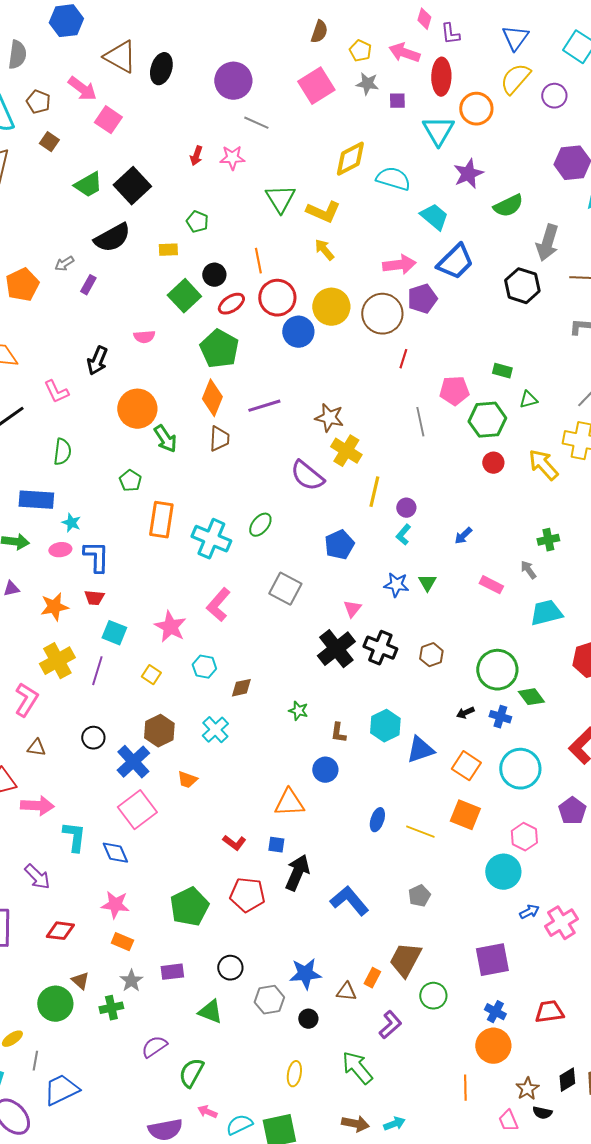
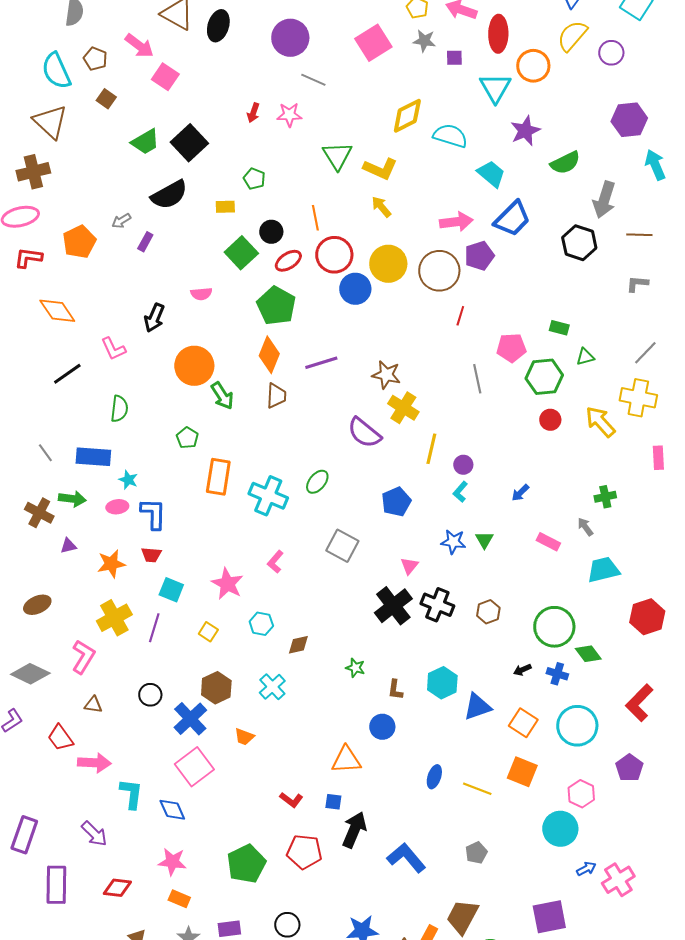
pink L-shape: (218, 605) -> (275, 562), size x0.7

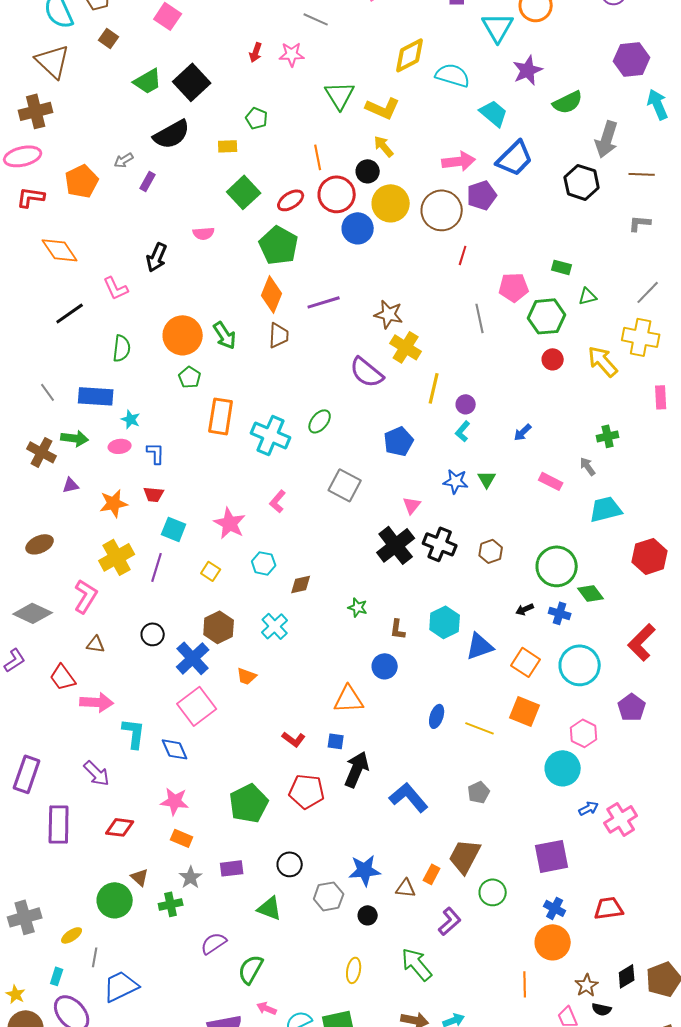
black circle: (271, 232) -> (368, 171), moved
orange circle: (194, 366) -> (183, 335), moved
blue L-shape: (153, 514) -> (156, 453), size x0.7

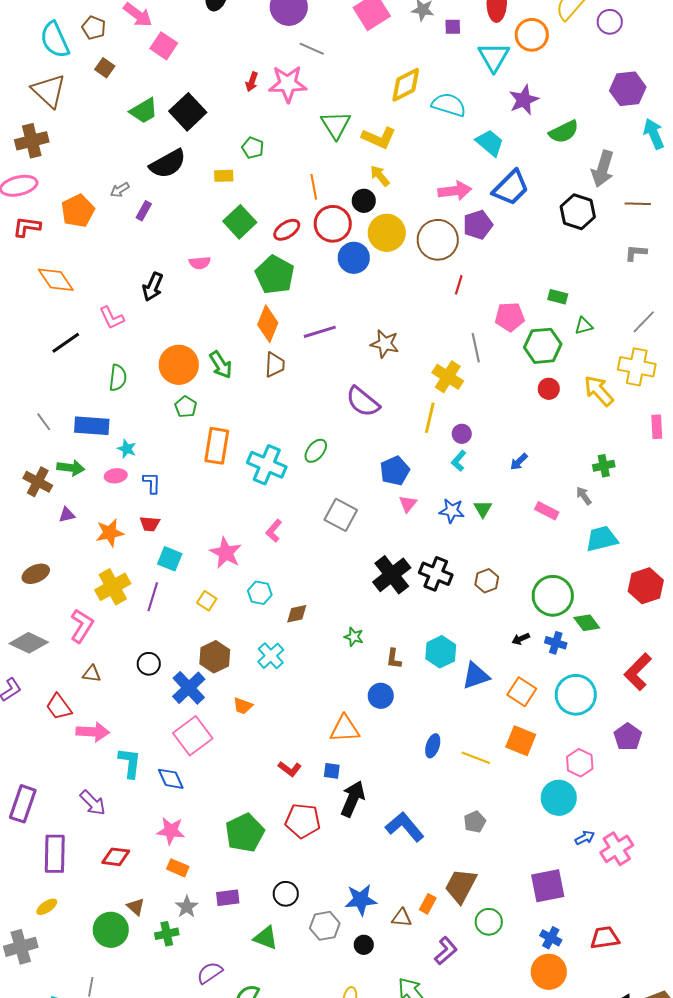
pink star: (292, 54) -> (288, 84), size x1.5
yellow cross: (406, 347) -> (448, 377), moved
pink triangle: (412, 505) -> (408, 504), moved
yellow ellipse: (72, 935) -> (47, 907), moved

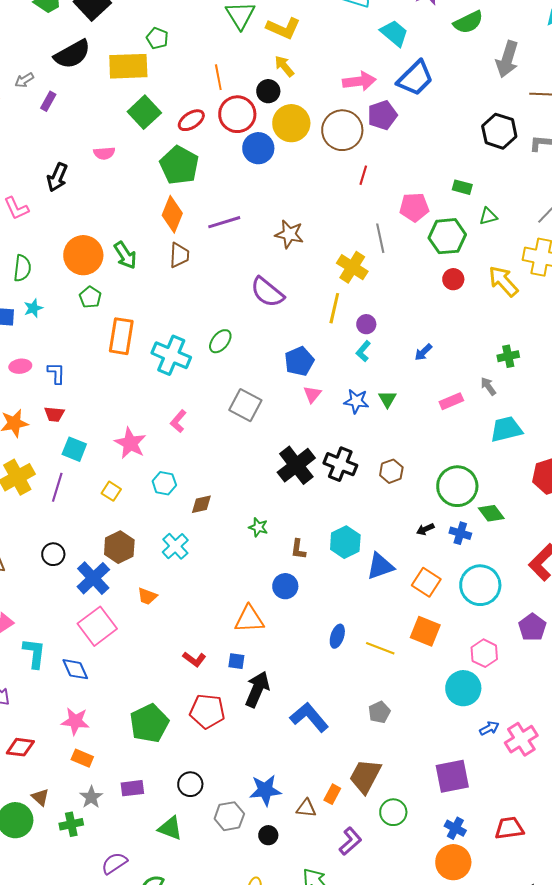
yellow rectangle: (224, 176) -> (128, 66), size x2.0
black hexagon: (578, 212) -> (499, 131), moved
cyan star: (127, 449) -> (33, 308), moved, turned 30
pink rectangle: (547, 511) -> (451, 401), turned -50

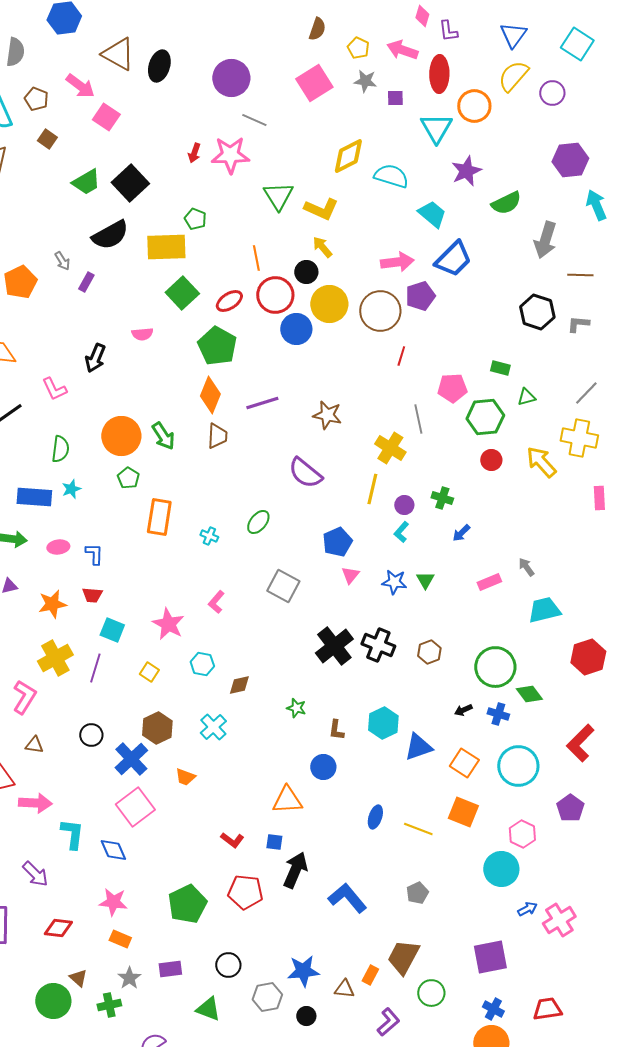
gray arrow: (24, 80) -> (62, 261), turned -90
cyan cross: (171, 355) -> (209, 536), size x0.5
green cross: (508, 356) -> (442, 498), moved, turned 30

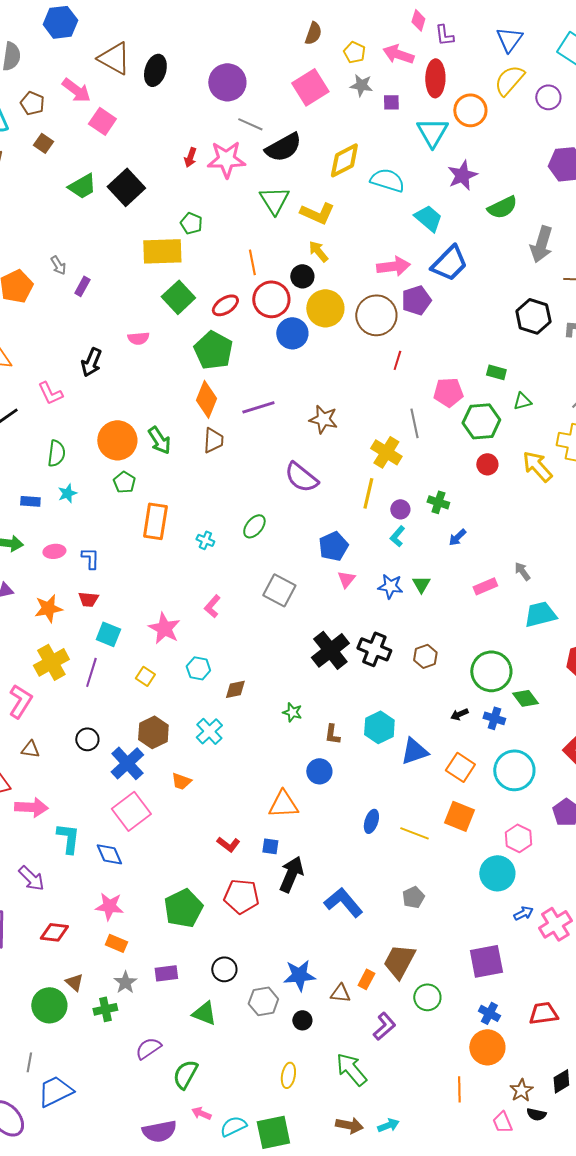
black semicircle: (110, 235) -> (283, 147), moved
blue rectangle: (34, 497) -> (30, 501), size x0.6

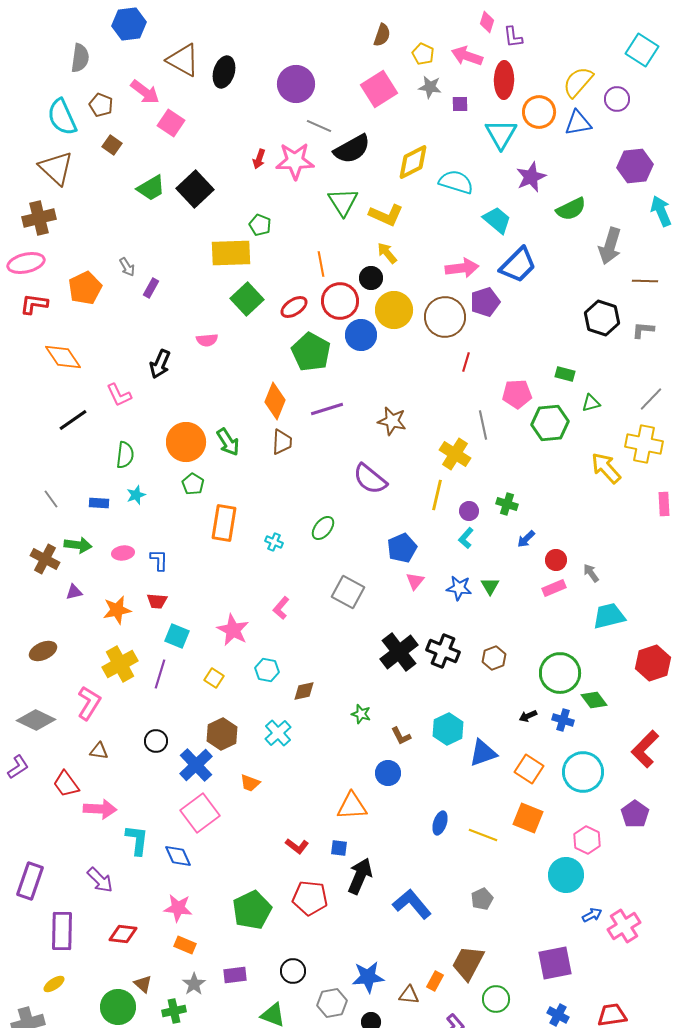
blue triangle: (509, 39) -> (578, 123), moved, turned 44
green pentagon: (213, 350) -> (311, 352), moved
red circle: (487, 464) -> (556, 560), moved
brown L-shape: (332, 734) -> (401, 736), turned -35

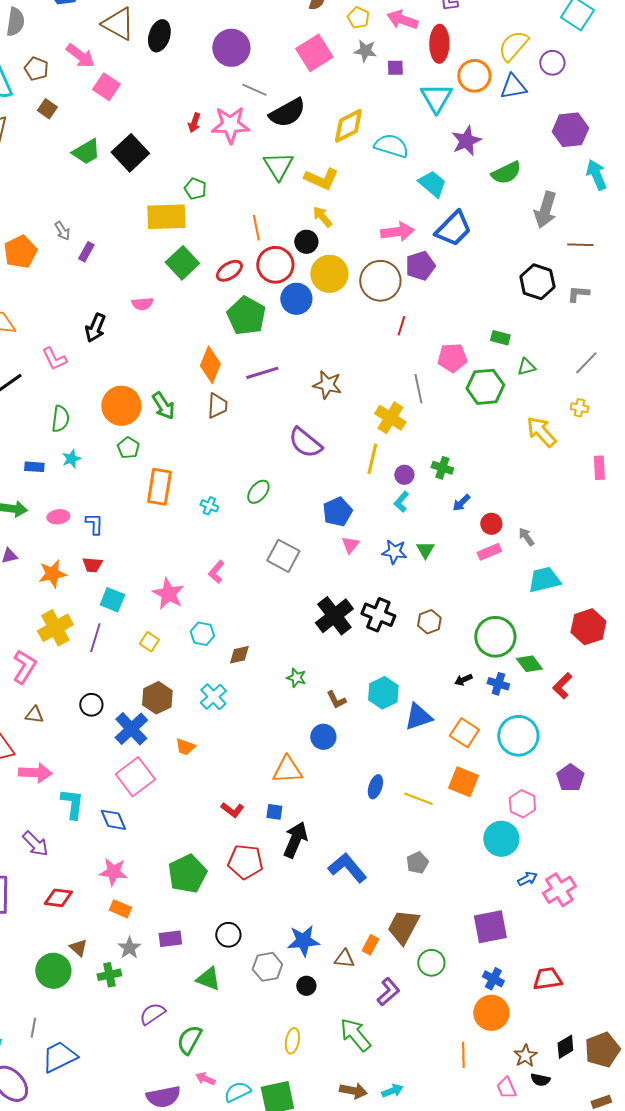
yellow cross: (644, 444) -> (579, 408), size x0.5
red L-shape: (645, 749) -> (562, 686), moved, size x0.7

